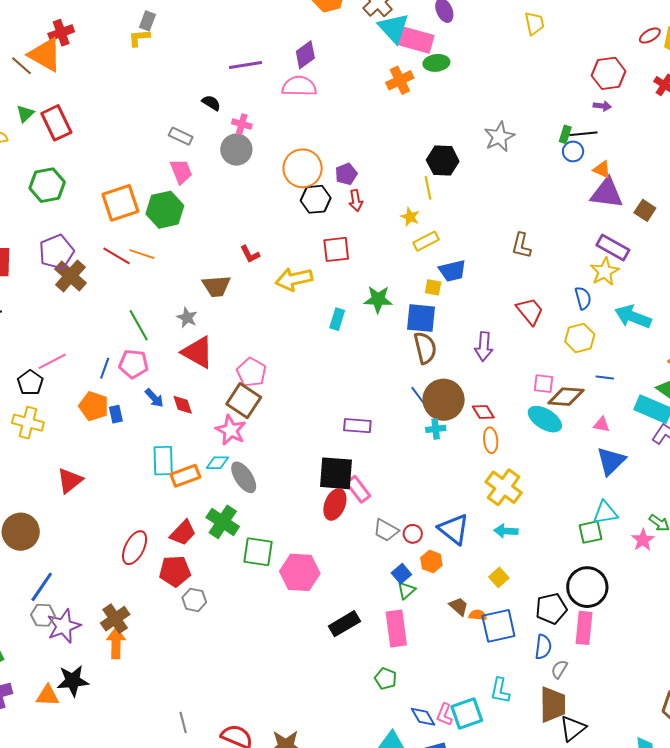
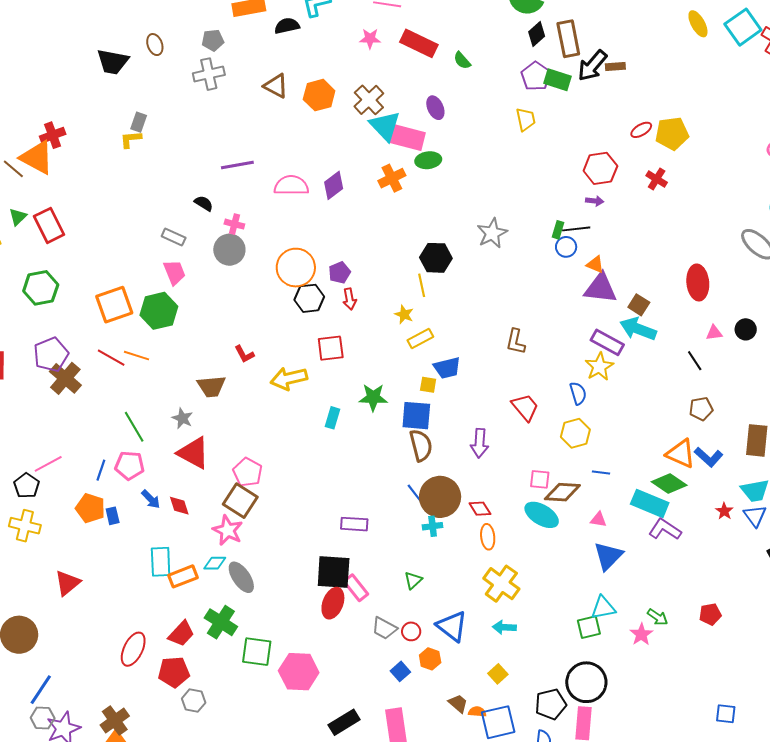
purple diamond: (305, 55) -> (334, 185), moved
cyan arrow: (633, 317) -> (638, 329), moved
green triangle: (406, 590) -> (413, 580), moved

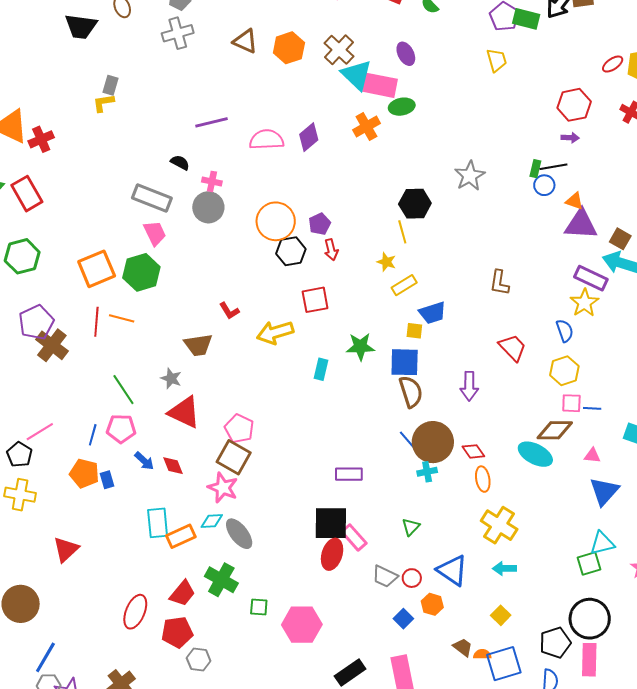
red cross: (53, 135) -> (41, 139), moved
gray rectangle: (174, 237) -> (152, 198), size x1.6
red line: (111, 358) -> (96, 322), turned 68
pink square: (540, 479) -> (571, 403), moved
green square: (257, 652) -> (259, 607), size x0.6

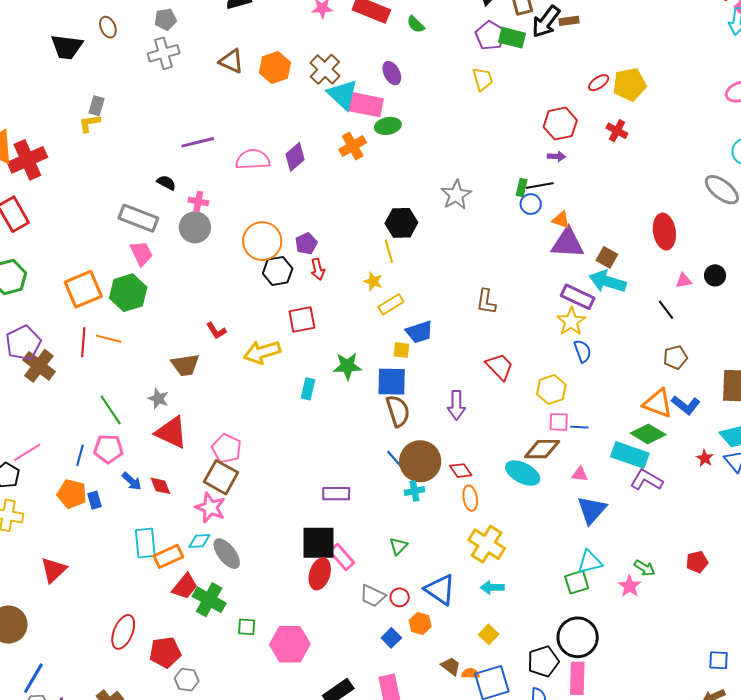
red cross: (41, 139) -> (27, 160), size x1.5
blue semicircle: (565, 331) -> (583, 351), moved
red trapezoid: (182, 593) -> (185, 586), moved

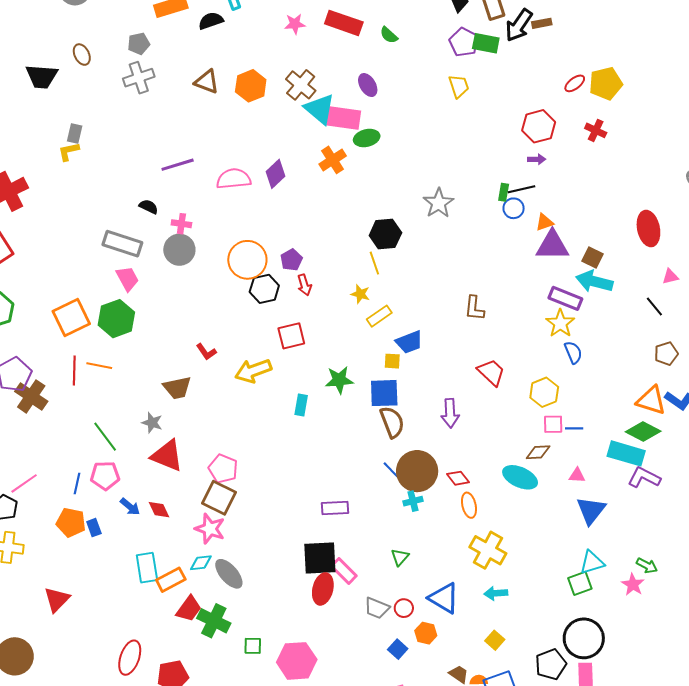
orange triangle: (561, 220) -> (544, 222), turned -36
brown diamond: (542, 449) -> (538, 452), size x0.7

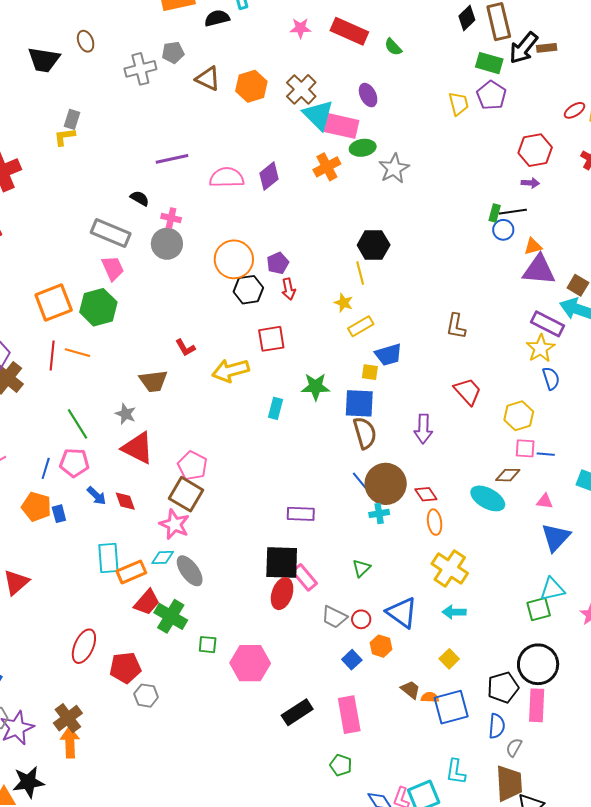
purple pentagon: (464, 42) -> (491, 95), moved
gray pentagon: (139, 44) -> (173, 53), moved
gray star: (439, 203) -> (394, 168), moved

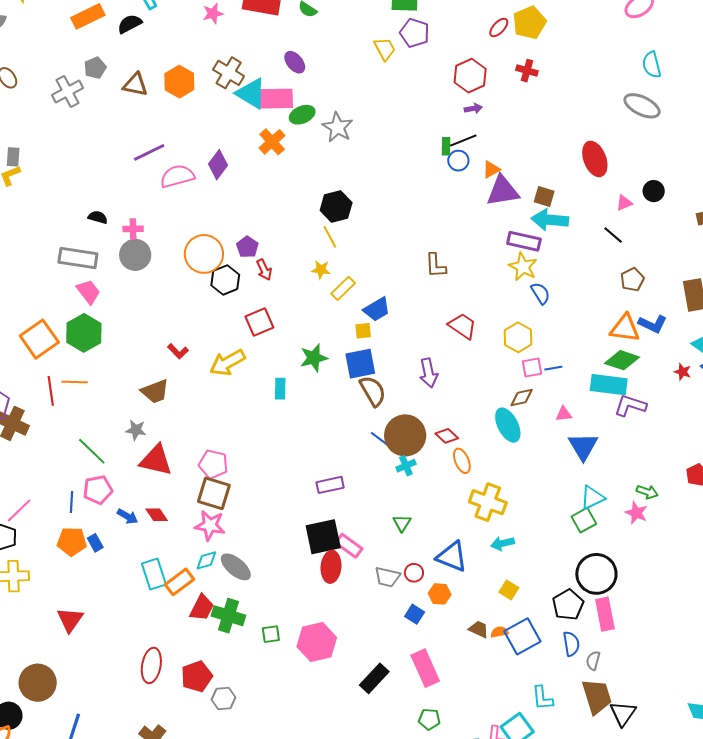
purple line: (172, 159) -> (149, 152), moved
cyan ellipse: (488, 498) -> (508, 425), turned 48

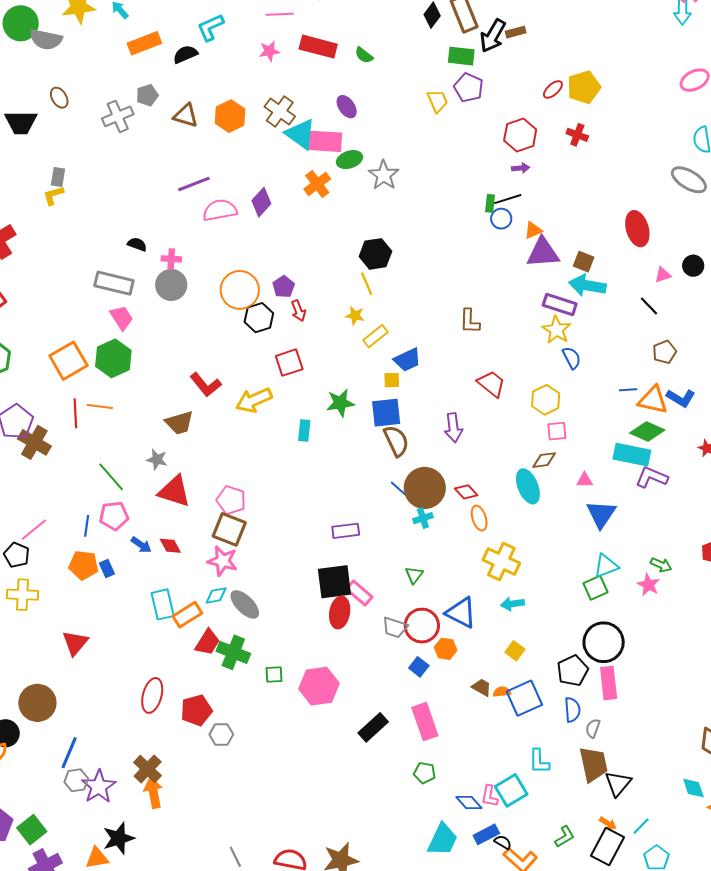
red L-shape: (178, 351) -> (206, 385), size x1.5
blue line: (553, 368) -> (628, 390), moved
red circle: (414, 573) -> (422, 626), size x1.8

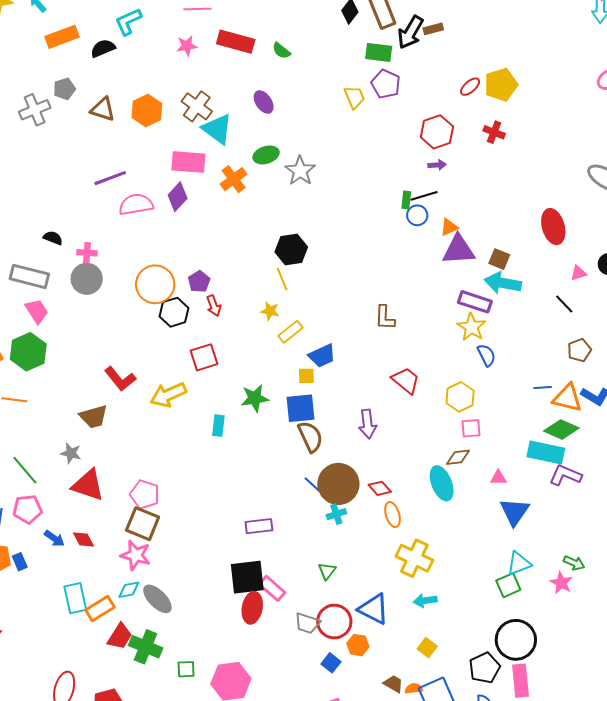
pink rectangle: (325, 141) -> (188, 162), moved

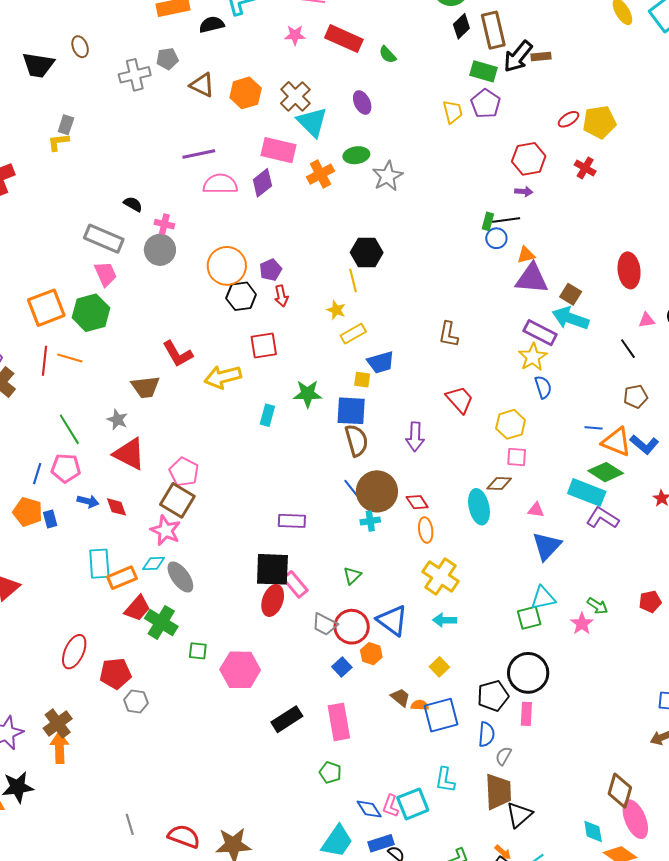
blue arrow: (54, 538) -> (88, 501), turned -30
pink rectangle: (520, 681) -> (526, 714), size x0.7

